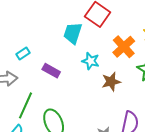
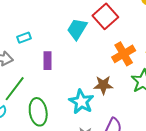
cyan star: (91, 61) -> (81, 102), moved, size x1.4
purple rectangle: (51, 71) -> (48, 61), turned 48

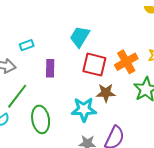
red square: (105, 16) -> (94, 65), moved, turned -35
cyan star: (81, 102) -> (84, 109), turned -30

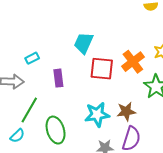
brown star: (106, 93) -> (126, 112), moved

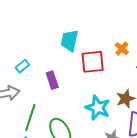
orange cross: (133, 62) -> (122, 49), size x0.6
cyan star: (97, 114) -> (98, 108), turned -30

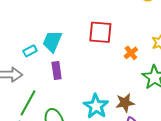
cyan trapezoid: (70, 41) -> (52, 41), moved
red square: (93, 62) -> (100, 32), moved

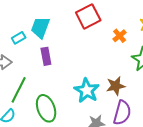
red square: (100, 32) -> (88, 16), turned -30

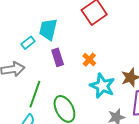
orange cross: (120, 36) -> (89, 60), moved

